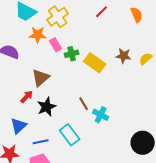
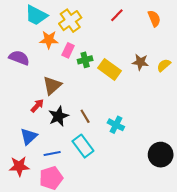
pink rectangle: (56, 45) -> (68, 50), turned 56
brown line: (84, 104) -> (85, 116), moved

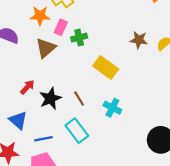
yellow rectangle: (110, 69) -> (106, 67), moved
brown triangle: (52, 85) -> (46, 48), moved
blue triangle: (29, 136) -> (18, 120), turned -36

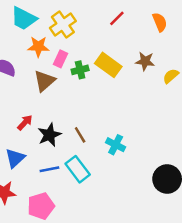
brown star: (139, 40) -> (145, 61), moved
yellow rectangle: (106, 67) -> (108, 65), moved
blue triangle: (18, 120) -> (15, 158), turned 36
blue line: (43, 139) -> (49, 169), moved

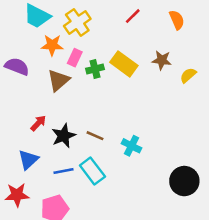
brown line: (80, 135) -> (95, 136), turned -35

